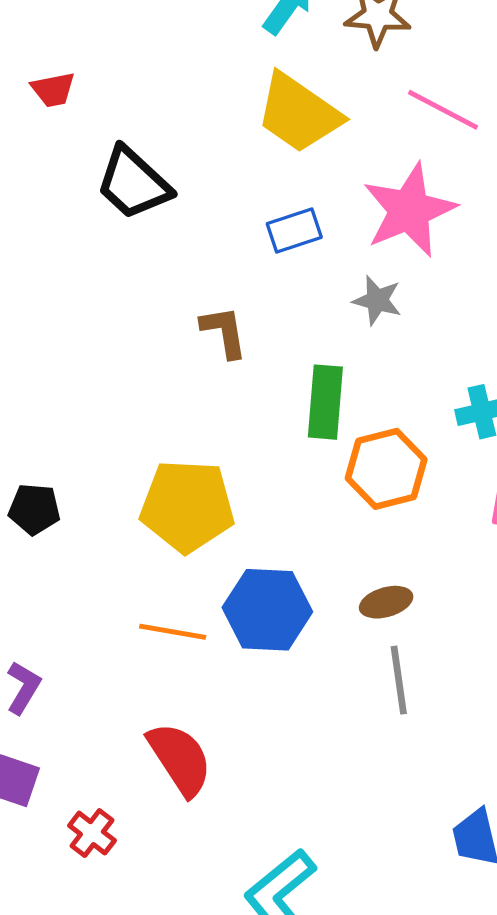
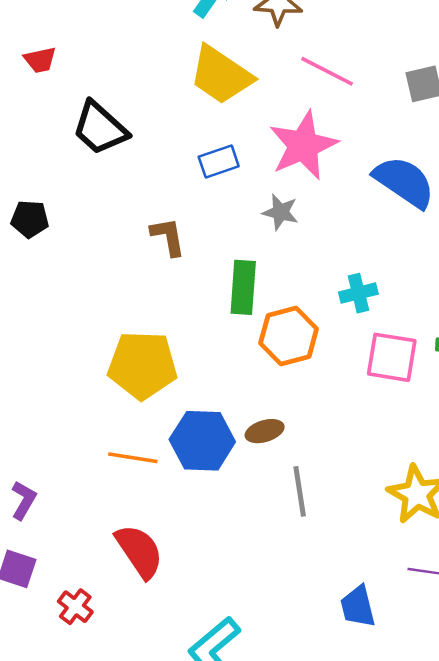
black pentagon: (34, 509) -> (30, 219), moved
brown ellipse: (386, 602) -> (265, 431), moved

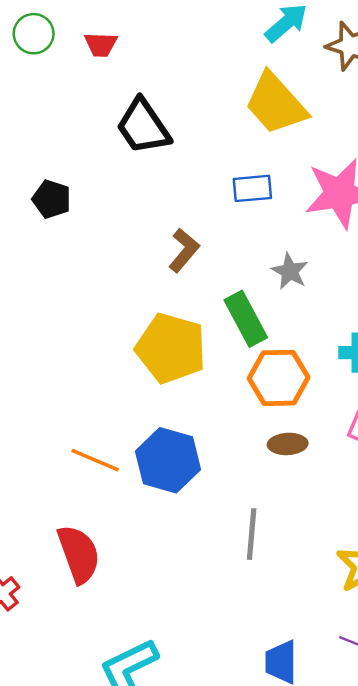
gray star: (280, 212) -> (290, 271), moved
brown L-shape: (168, 237) -> (184, 250), turned 36
green rectangle: (243, 287) -> (246, 319), turned -46
yellow pentagon: (142, 365) -> (171, 348), moved
brown ellipse: (265, 431) -> (288, 444), moved

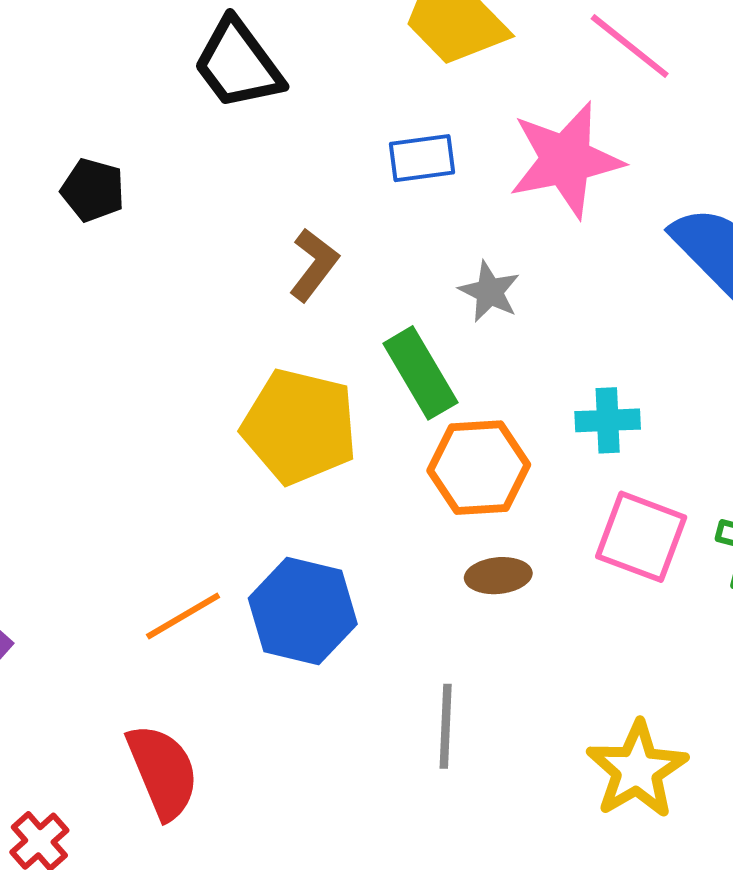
orange line: (95, 460) -> (183, 616), turned -51

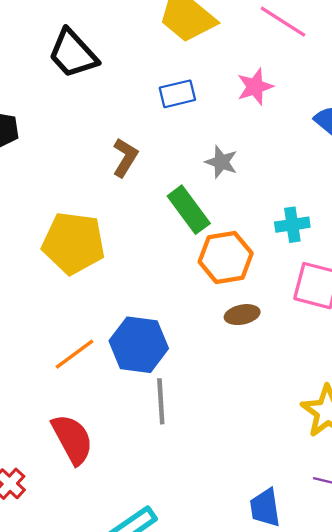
pink star: (566, 160) -> (255, 87), size x0.6
yellow pentagon: (299, 426) -> (73, 243), moved
gray line: (446, 726) -> (161, 401), moved

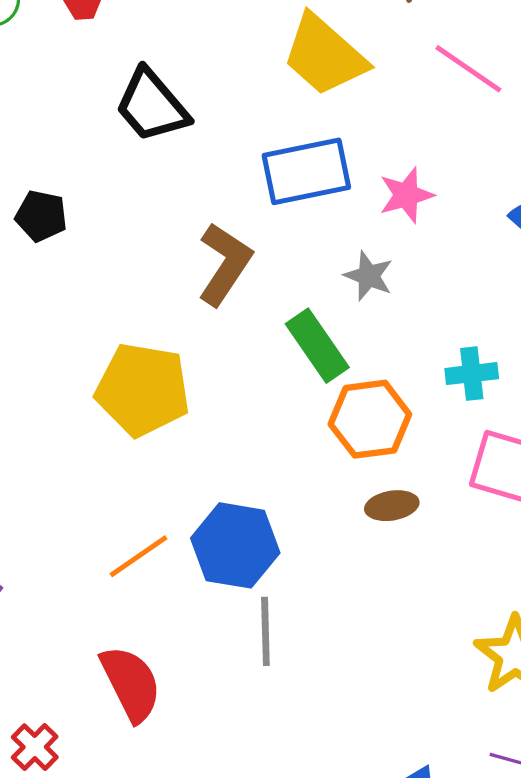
pink star: (255, 87) -> (406, 195), moved
blue rectangle: (177, 94) -> (306, 171), size x1.6
brown L-shape: (125, 157) -> (225, 264), size x1.4

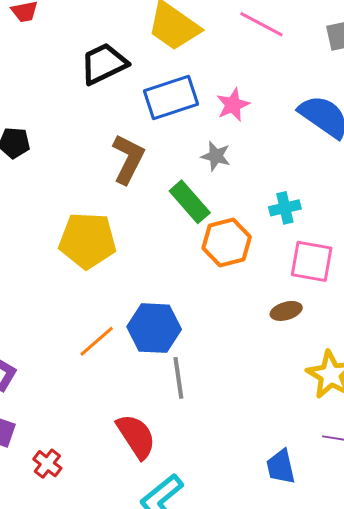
black trapezoid: (152, 106) -> (104, 64), moved, turned 111
brown ellipse: (392, 506) -> (286, 311), moved
red semicircle: (131, 684) -> (136, 436), moved

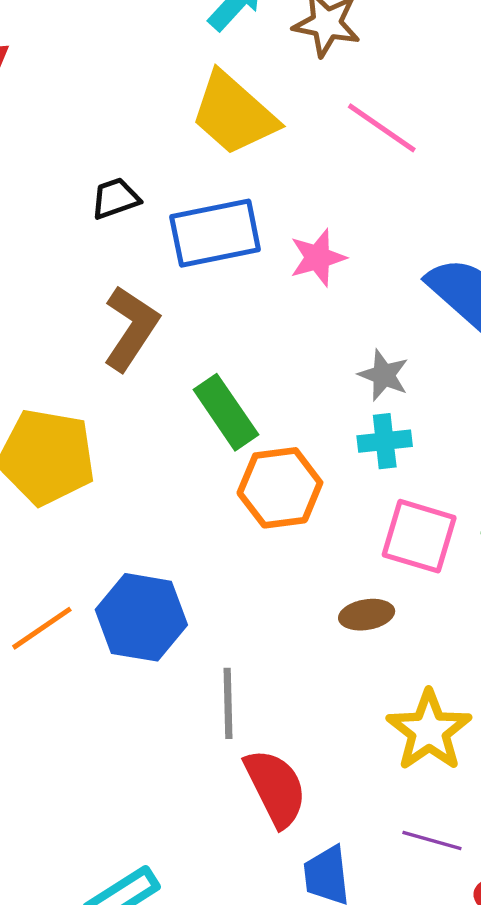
black trapezoid: (104, 64) -> (115, 198), moved, size x0.6
gray star: (216, 156) -> (384, 375), moved
gray line: (178, 378) -> (228, 703), moved
red semicircle: (136, 436) -> (276, 788), moved

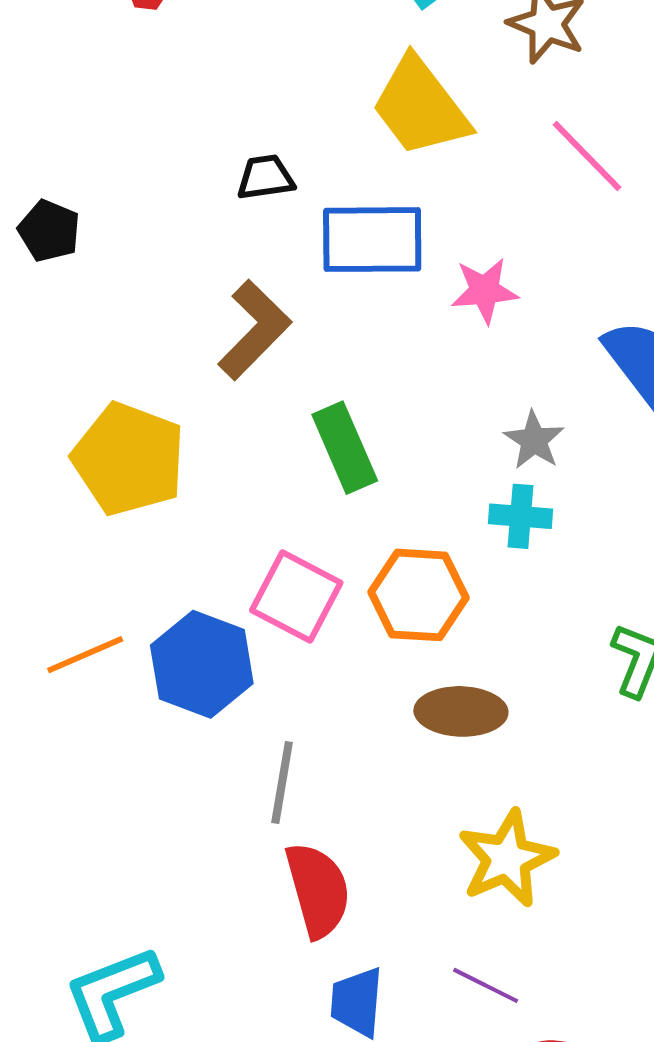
orange hexagon: (280, 488) -> (419, 595), moved
pink square: (419, 536) -> (296, 596), moved
brown ellipse: (367, 615) -> (461, 711), size x1.4

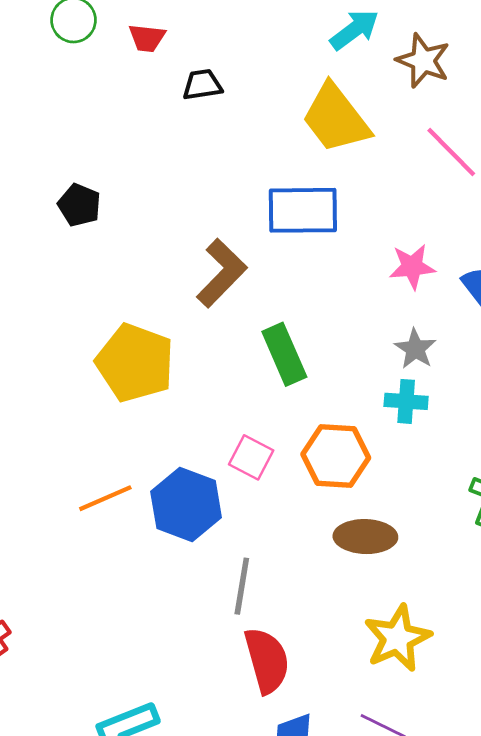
black trapezoid: (265, 177) -> (202, 85), moved
pink star: (485, 291) -> (412, 267), moved
pink square: (296, 596) -> (251, 457), size x0.7

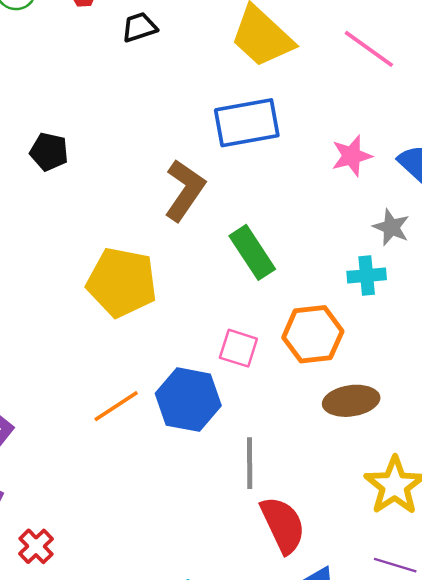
gray star: (415, 349) -> (391, 227), moved

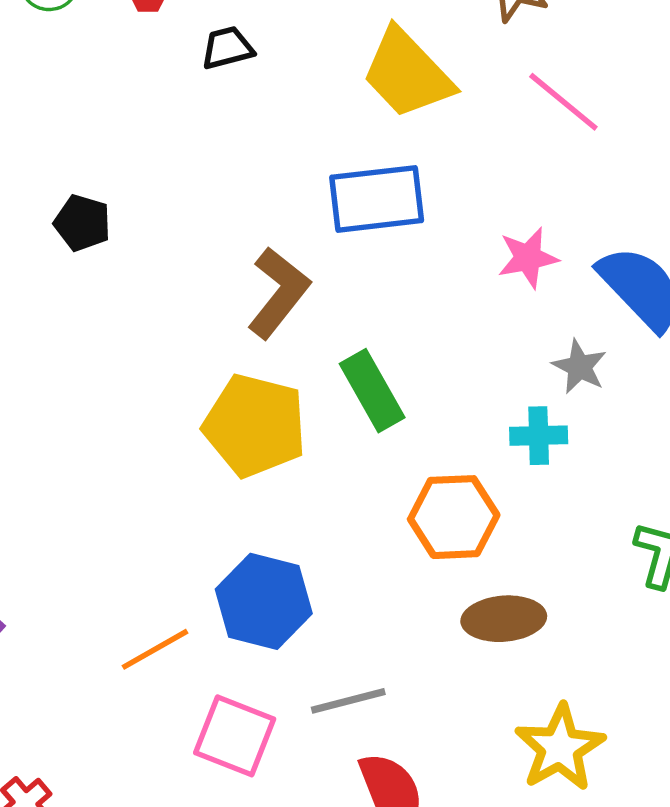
yellow pentagon: (122, 282) -> (255, 425), moved
pink square: (238, 348) -> (235, 736), moved, size x1.4
orange line: (116, 406) -> (155, 649), moved
gray line: (250, 463) -> (348, 701), turned 72

